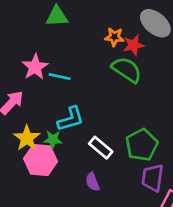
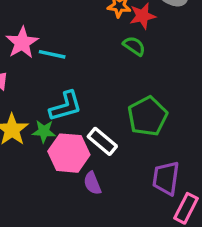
green semicircle: (127, 70) -> (134, 46), size x0.6
green pentagon: (142, 145) -> (148, 116), moved
pink hexagon: (41, 160) -> (69, 153), moved

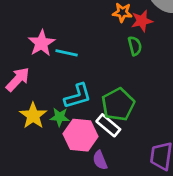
green semicircle: (134, 46) -> (135, 46), turned 42
green pentagon: (148, 116) -> (118, 104), moved

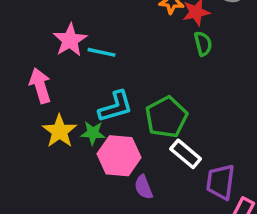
green semicircle: (135, 46) -> (203, 44), moved
pink arrow: (18, 79) -> (40, 86), turned -60
white rectangle: (108, 125) -> (186, 154), moved

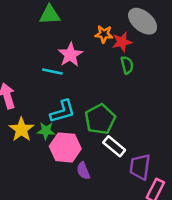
pink star: (70, 40) -> (70, 55), moved

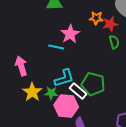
green pentagon: (100, 119) -> (93, 84), turned -30
white rectangle: (114, 146) -> (78, 91), moved

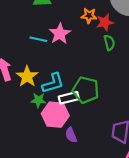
cyan line: (56, 47) -> (38, 39), moved
white rectangle: (78, 91) -> (69, 98), turned -54
yellow star: (32, 92) -> (27, 76), moved

